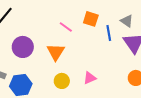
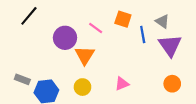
purple circle: (23, 47) -> (65, 38), moved
yellow circle: (62, 81) -> (82, 87), moved

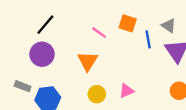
black line: (29, 16) -> (45, 25), moved
purple circle: (65, 38) -> (42, 54), moved
yellow circle: (82, 87) -> (97, 94), moved

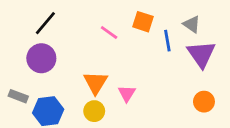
orange triangle: (88, 61) -> (96, 83), moved
pink triangle: (126, 91) -> (127, 93), moved, turned -35
yellow circle: (97, 94) -> (94, 111), moved

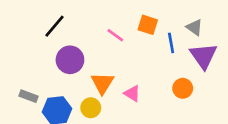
purple circle: (41, 58) -> (70, 60), moved
pink triangle: (127, 93) -> (132, 93), turned -30
orange circle: (204, 102) -> (183, 88), moved
yellow circle: (94, 111) -> (91, 108), moved

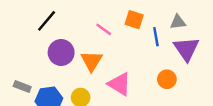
gray triangle: (194, 27) -> (178, 22), turned -42
orange triangle: (102, 83) -> (92, 61), moved
pink triangle: (132, 93) -> (119, 84), size x1.5

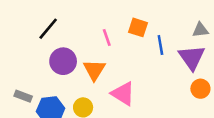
gray triangle: (178, 22) -> (200, 30), moved
pink line: (104, 29) -> (107, 37), turned 35
orange circle: (167, 79) -> (200, 89), moved

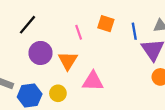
blue line: (160, 45) -> (134, 31), moved
pink triangle: (123, 94) -> (93, 81), turned -30

